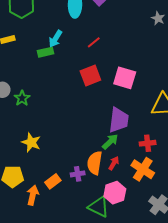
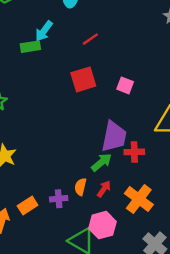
pink square: (125, 78) -> (125, 85), size x0.6
red cross: (148, 143) -> (134, 152), moved
orange semicircle: (95, 163) -> (80, 187), size x0.6

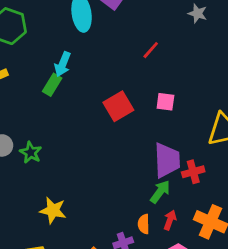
red line: (90, 39) -> (151, 50), moved
green rectangle: (30, 47) -> (52, 85), turned -36

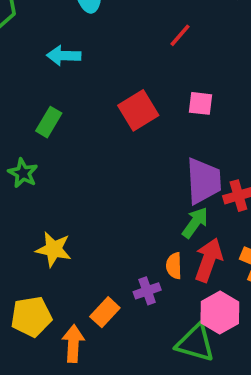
cyan arrow: (63, 64) -> (64, 56), turned 70
green rectangle: (52, 85) -> (49, 122), moved
red arrow: (170, 220) -> (209, 260), size x1.6

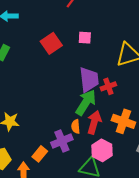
green arrow: (195, 223) -> (86, 102), size x1.5
purple cross: (147, 291) -> (62, 141), size x1.5

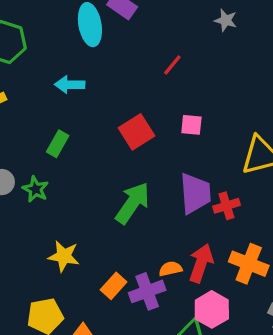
green arrow: (86, 102) -> (133, 203), moved
orange semicircle: (76, 126) -> (170, 269), turned 80
orange rectangle: (40, 154) -> (114, 286), moved

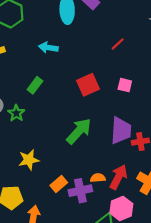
yellow star: (64, 256) -> (29, 160), turned -30

